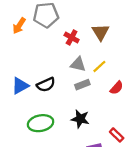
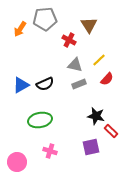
brown triangle: (101, 32) -> (89, 25), moved
yellow line: (99, 66) -> (99, 60), moved
red semicircle: (117, 88) -> (107, 79), moved
black star: (80, 119) -> (96, 116), moved

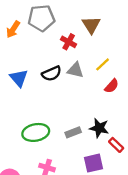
black semicircle: (45, 84) -> (52, 74), moved
gray rectangle: (79, 84) -> (73, 132), moved
blue triangle: (21, 85) -> (19, 78), moved, turned -42

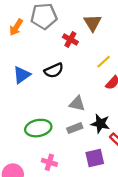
gray triangle: (75, 70) -> (77, 104), moved
blue triangle: (19, 78) -> (22, 75), turned 36

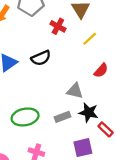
yellow line: (104, 62) -> (90, 39), moved
gray triangle: (77, 104) -> (75, 91), moved

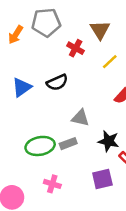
gray triangle: (75, 91) -> (80, 118), moved
gray rectangle: (62, 117) -> (68, 144), moved

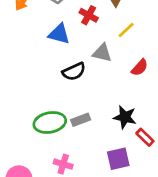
black semicircle: (57, 82) -> (74, 72), moved
blue triangle: (22, 87) -> (59, 34), moved, turned 50
gray triangle: (80, 118) -> (102, 53), moved

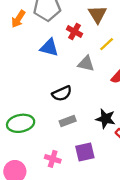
black semicircle: (74, 72) -> (62, 93), moved
green ellipse: (50, 123) -> (21, 123), moved
purple square: (118, 159) -> (85, 152), moved

